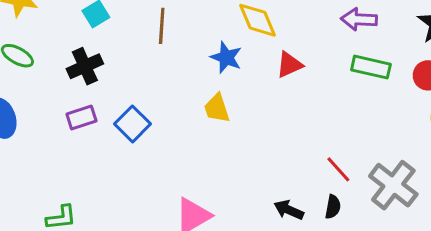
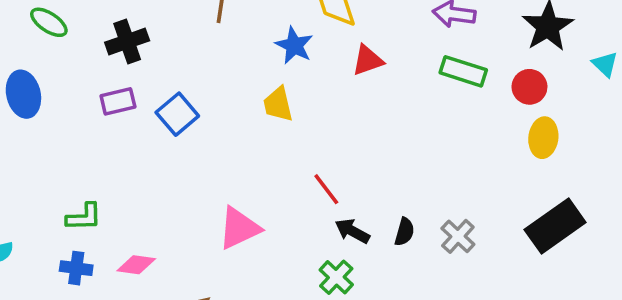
red line: (338, 169) -> (326, 189), moved
gray cross: (393, 185) -> (458, 236), moved, size x0.6

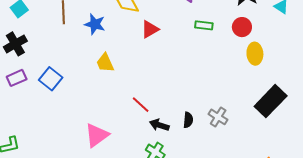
blue star: (294, 45) -> (95, 24), moved
green rectangle: (463, 71) -> (204, 25), size x0.7

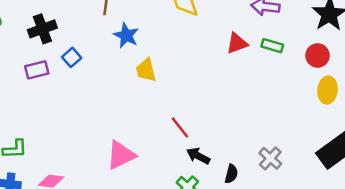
blue star: (95, 24) -> (126, 35), moved
red triangle: (150, 29) -> (237, 43), moved
blue square: (51, 79) -> (72, 57), moved, size x0.7
black semicircle: (188, 120) -> (231, 174), moved

